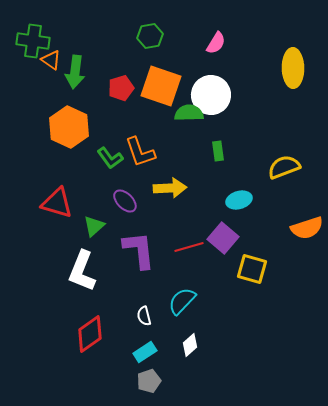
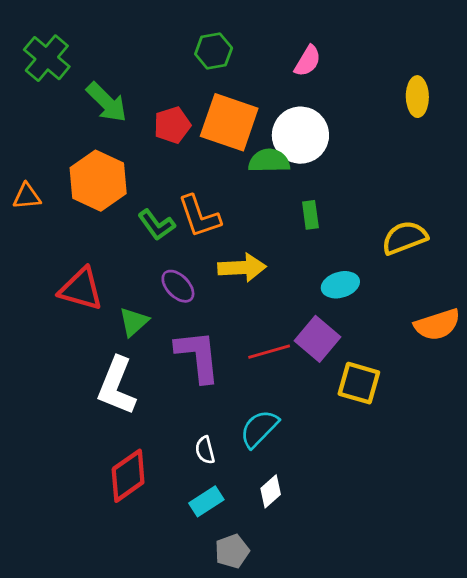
green cross: (33, 41) -> (47, 58), turned 32
orange triangle: (51, 60) -> (27, 196), moved, turned -40
yellow ellipse: (293, 68) -> (417, 97), size x0.7
green arrow: (75, 72) -> (107, 102), turned -52
gray pentagon: (149, 381) -> (232, 551), moved

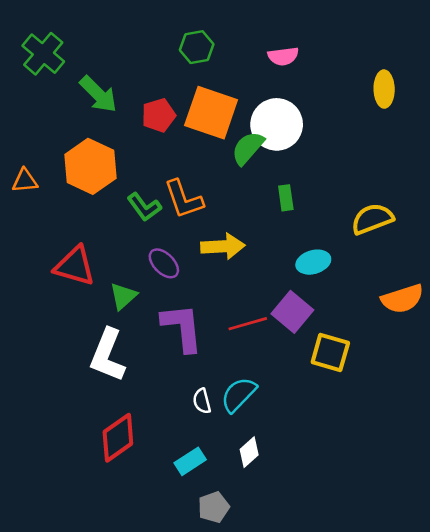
pink semicircle: (308, 61) -> (283, 56), turned 52
green semicircle: (269, 161) -> (248, 148), turned -48
white semicircle: (205, 450) -> (202, 401), moved

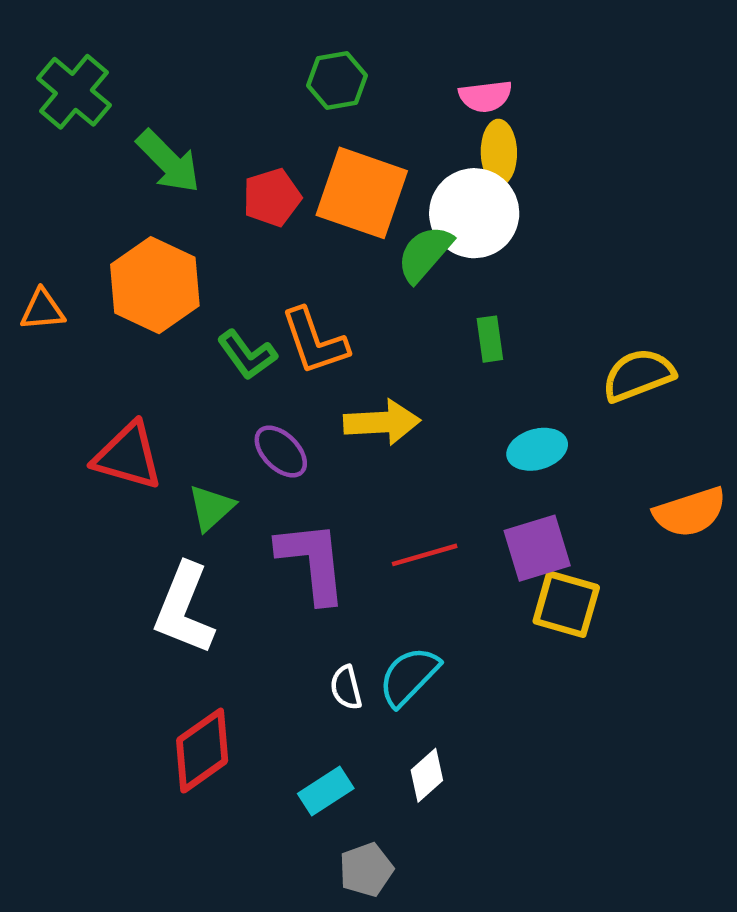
yellow ellipse: (384, 89) -> (499, 152), moved
purple square: (292, 312) -> (537, 548), moved, turned 33

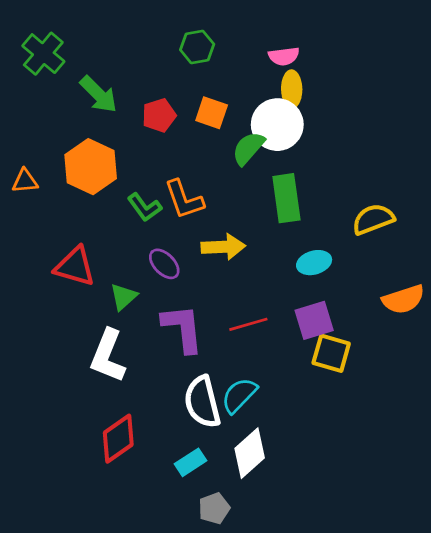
orange square: (362, 193) -> (212, 113), size x0.6
green rectangle: (490, 339) -> (286, 198), size x1.8
white semicircle: (346, 688) -> (202, 402), size x2.0
white diamond: (427, 775) -> (250, 453), size x1.6

